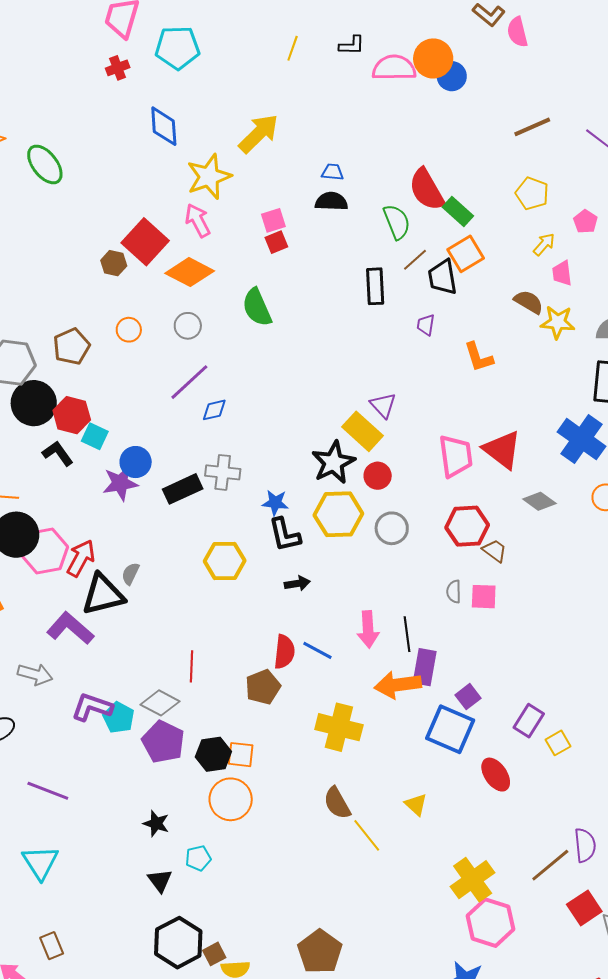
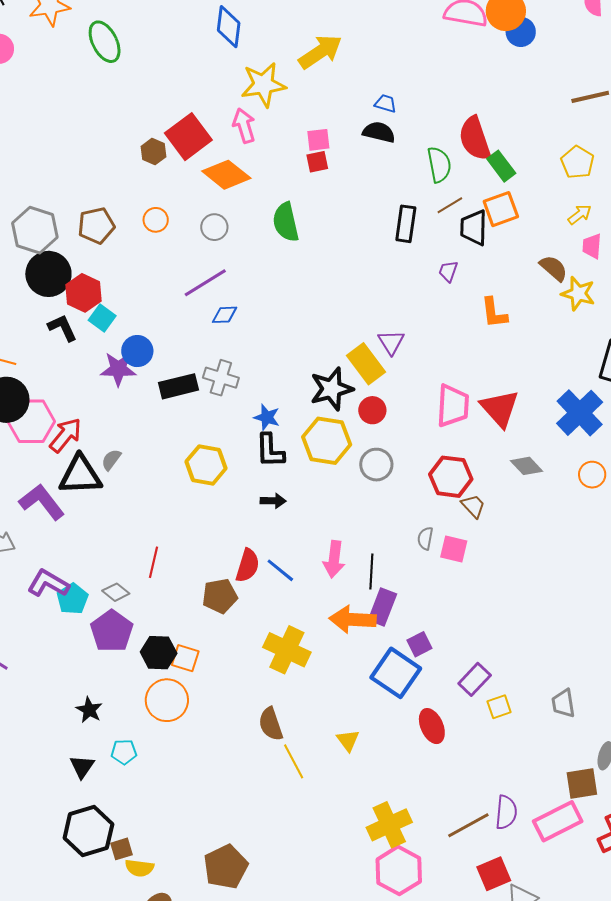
gray diamond: (160, 703) -> (116, 592), size x0.7

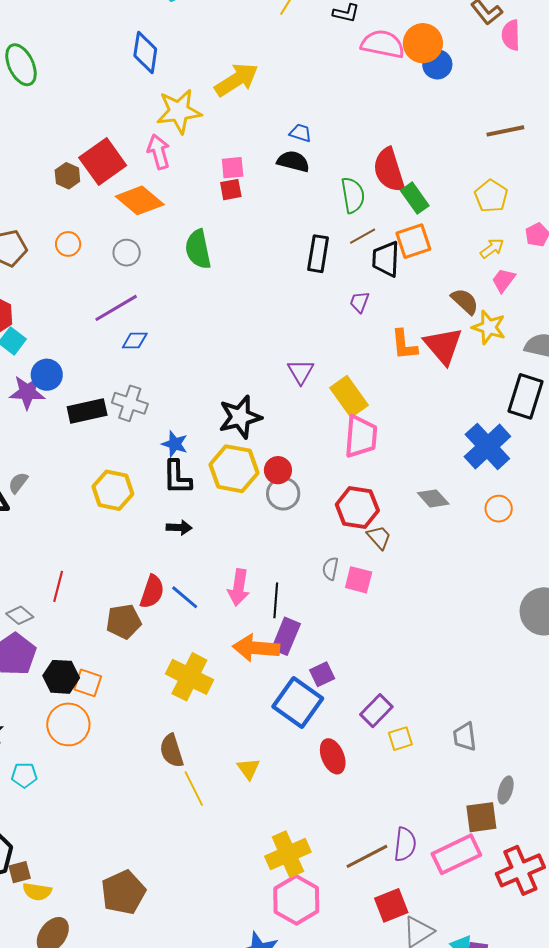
pink trapezoid: (592, 246) -> (504, 280), turned 32
yellow rectangle: (366, 364) -> (349, 396), moved
red triangle: (500, 408) -> (443, 346), moved
red circle: (372, 410) -> (278, 470), moved

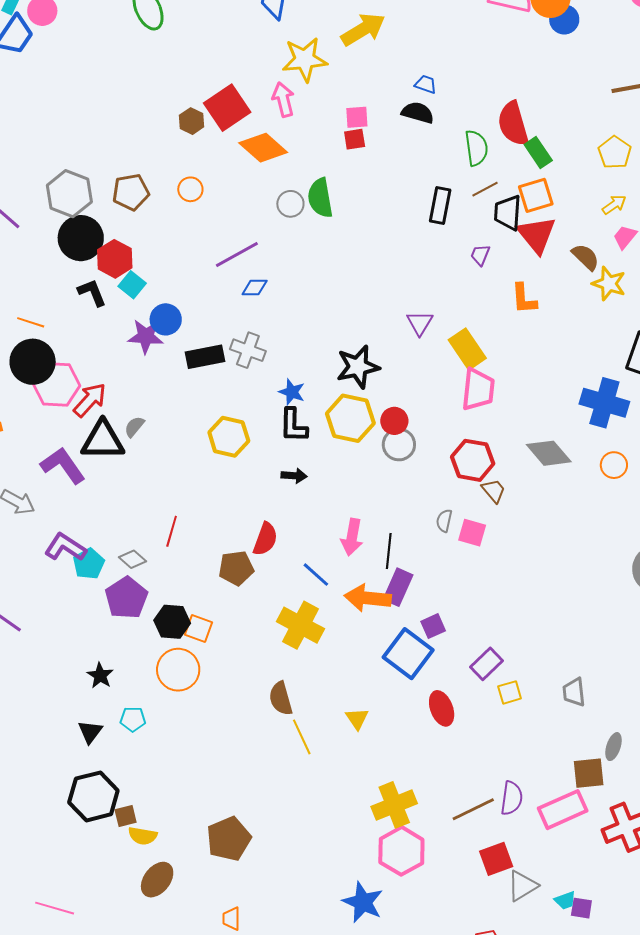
gray circle: (127, 253) -> (290, 204), moved
red triangle: (443, 346) -> (537, 235), moved
blue cross: (487, 447) -> (604, 403), turned -33
gray diamond: (433, 498) -> (549, 453), size x1.4
blue line: (185, 597) -> (316, 575), moved

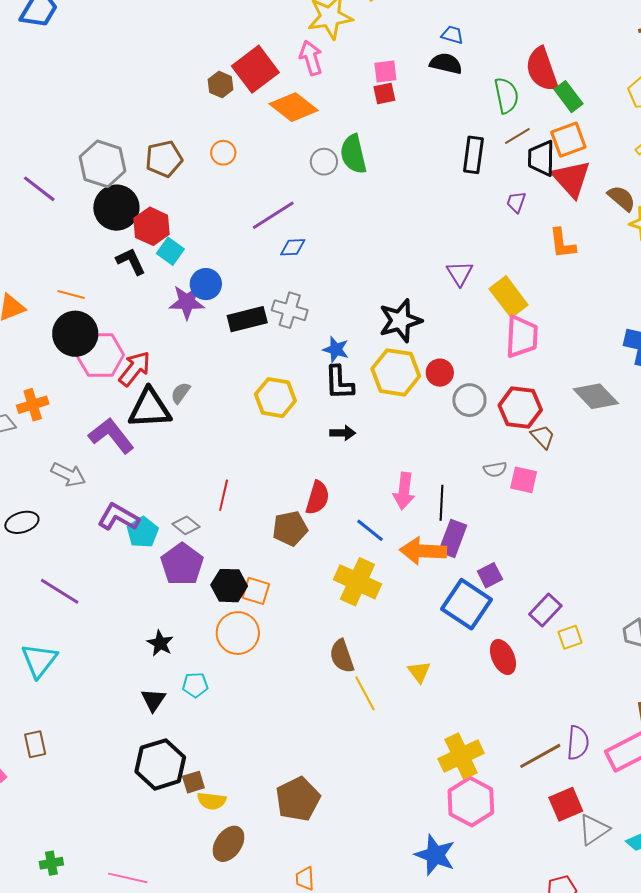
gray circle: (399, 444) -> (469, 400), moved
gray semicircle: (444, 521) -> (495, 469), turned -110

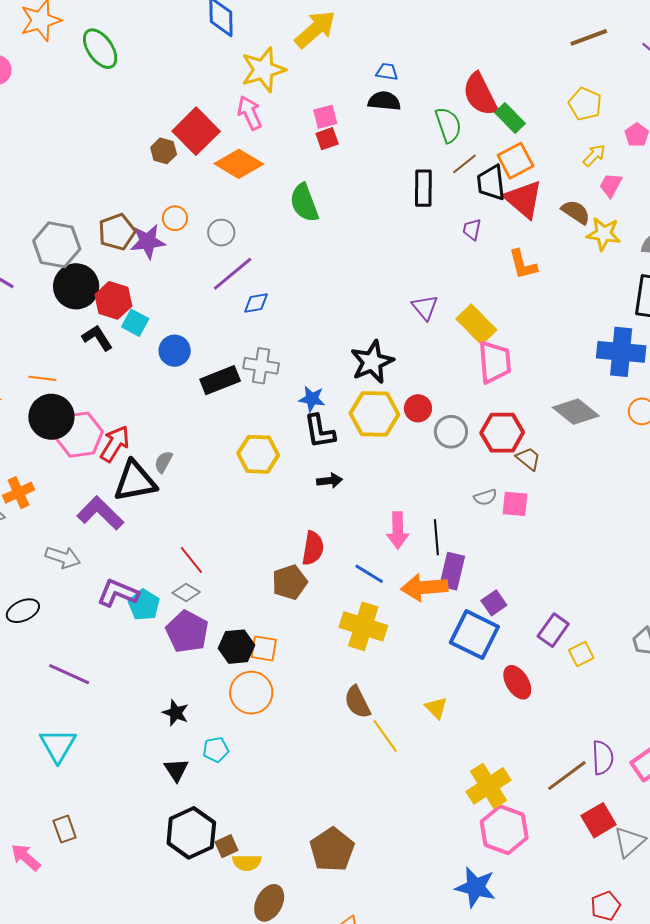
gray circle: (324, 162) -> (221, 233), moved
purple star: (187, 302) -> (148, 241), moved
red line: (224, 495) -> (191, 560), moved, turned -44

